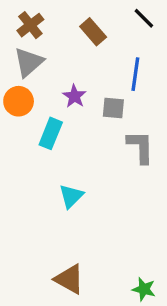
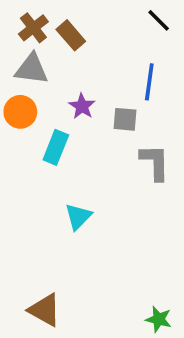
brown rectangle: (93, 32) -> (71, 35), moved
gray triangle: (29, 62) -> (32, 69), turned 48
brown triangle: (69, 279) -> (45, 310), moved

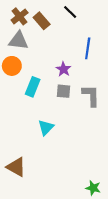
black line: (159, 20) -> (70, 12), moved
purple star: (82, 106) -> (63, 69), moved
gray square: (125, 119) -> (63, 91), moved
brown triangle: (45, 310) -> (16, 167), moved

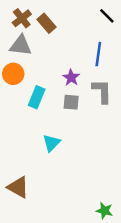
black line: (70, 12) -> (107, 16), moved
gray L-shape: (91, 96) -> (102, 91), moved

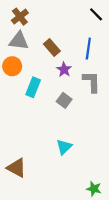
brown rectangle: (46, 23) -> (52, 47), moved
gray square: (71, 102) -> (64, 100), moved, turned 32
cyan triangle: (51, 143) -> (64, 147), moved

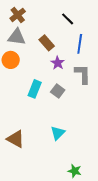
black line: (96, 14) -> (68, 19), moved
cyan rectangle: (33, 87) -> (35, 89), moved
brown triangle: (17, 168) -> (16, 139), moved
green star: (94, 189) -> (75, 171), moved

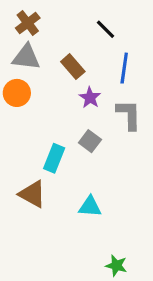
cyan rectangle: (35, 89) -> (54, 158), moved
cyan triangle: (58, 133) -> (90, 206), turned 49
brown triangle: (16, 139) -> (32, 194), moved

